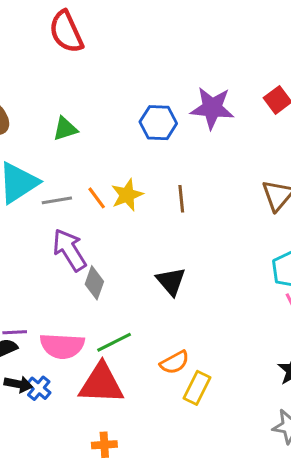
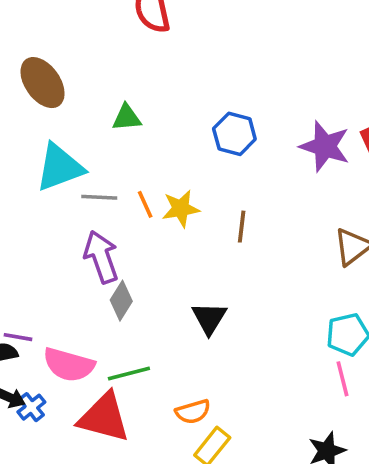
purple star: (212, 108) -> (325, 146), moved

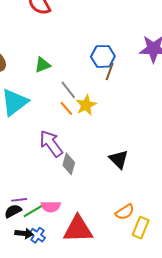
gray line: (99, 197) -> (68, 90), moved, turned 66
brown line: (242, 227) -> (110, 72), moved, turned 30
pink semicircle: (69, 365) -> (51, 207), size x0.7
green line: (129, 374) -> (34, 210), moved

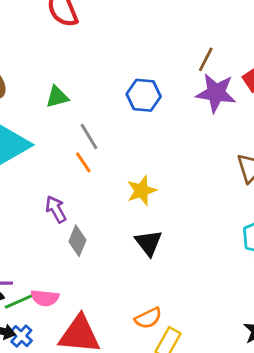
brown line: (110, 72) -> (206, 59), moved
yellow star: (86, 105) -> (142, 191), moved
purple arrow: (51, 144) -> (56, 209), size x0.7

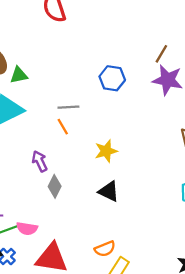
green triangle: (57, 97) -> (19, 75), moved
gray line: (89, 136) -> (68, 107), turned -66
black triangle: (149, 243) -> (109, 191), turned -30

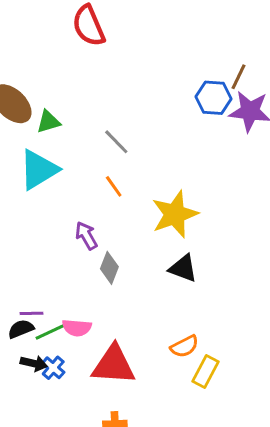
blue hexagon: (112, 78) -> (213, 98), moved
gray line: (68, 107) -> (116, 142), moved, turned 54
yellow star: (106, 151) -> (175, 214), size x1.5

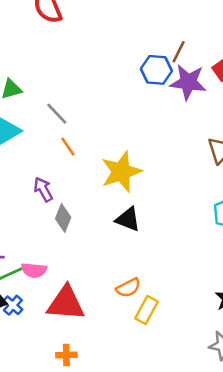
gray line: (116, 142) -> (57, 114), moved

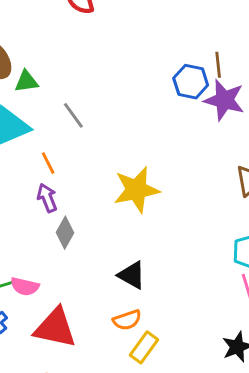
brown line: (179, 52) -> (218, 65), turned -40
orange line: (68, 147) -> (48, 163), moved
black triangle: (128, 219) -> (132, 275), moved

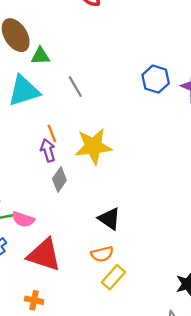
blue hexagon: (191, 82) -> (156, 79), moved
orange line: (48, 163) -> (52, 133), moved
yellow star: (136, 190) -> (93, 146), moved

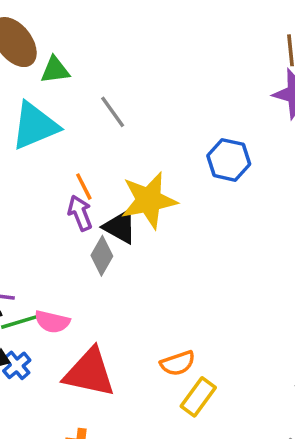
blue hexagon: (156, 79) -> (229, 160), moved
black triangle: (109, 219) -> (120, 227), moved

